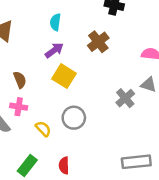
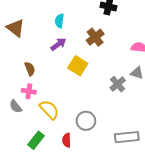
yellow square: (64, 76) -> (78, 66), moved
gray circle: (74, 118) -> (86, 121), moved
yellow semicircle: (43, 129) -> (49, 110), size x1.5

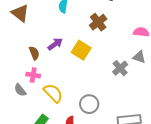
purple arrow: (58, 44) -> (55, 44), moved

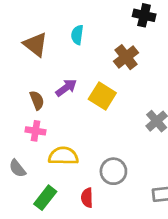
brown triangle: (20, 13) -> (36, 45), moved
gray semicircle: (20, 90) -> (17, 168), moved
yellow semicircle: (53, 93) -> (63, 156), turned -45

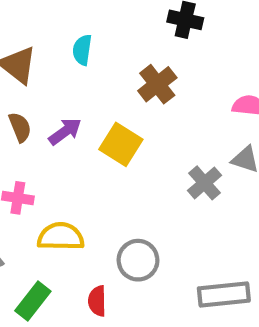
brown semicircle: (37, 100) -> (20, 127), moved

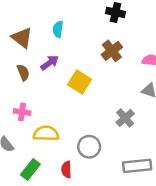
brown cross: (157, 84) -> (112, 51), moved
purple arrow: (65, 131) -> (50, 63), moved
gray cross: (205, 183) -> (125, 118), moved

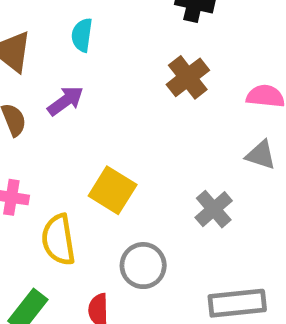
yellow square: (80, 82) -> (113, 190), moved
yellow semicircle: (46, 134) -> (58, 240), turned -100

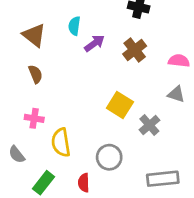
purple arrow: (65, 101) -> (94, 43), moved
yellow square: (113, 190) -> (120, 105), moved

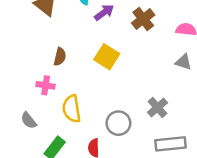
brown semicircle: (35, 74) -> (60, 57), moved, turned 36
yellow square: (120, 105) -> (107, 57), moved
gray cross: (149, 125) -> (157, 107), moved

